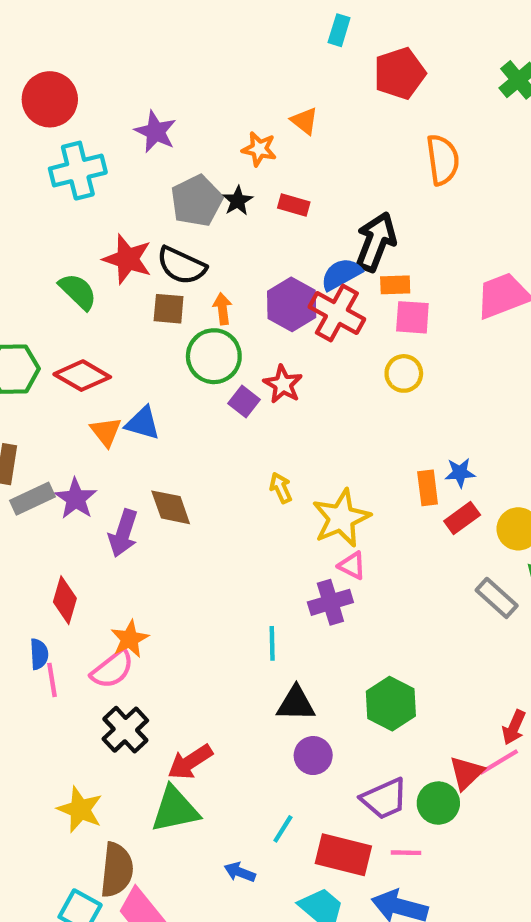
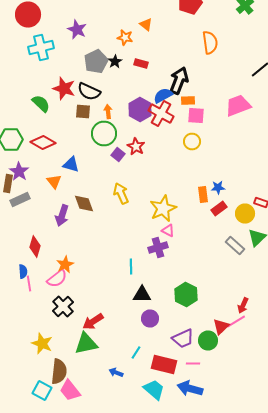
orange triangle: (106, 432) -> (54, 182), moved
yellow arrow: (281, 488) -> (121, 194), moved, size x1.5
purple star: (76, 499) -> (19, 172), moved

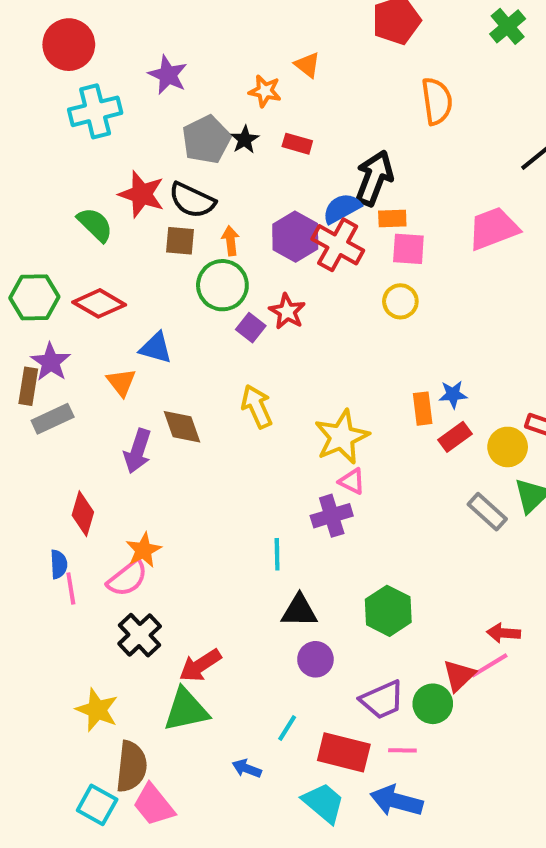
red arrow: (243, 306) -> (504, 633), turned 70

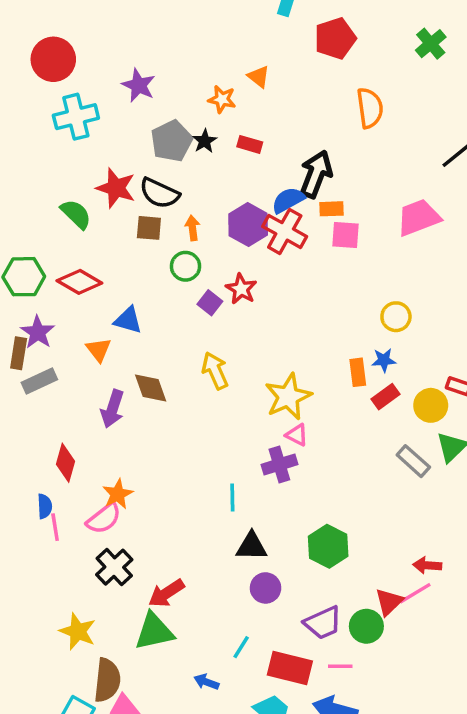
green circle: (222, 285) -> (185, 266), size x0.7
yellow circle: (400, 301) -> (396, 317), moved

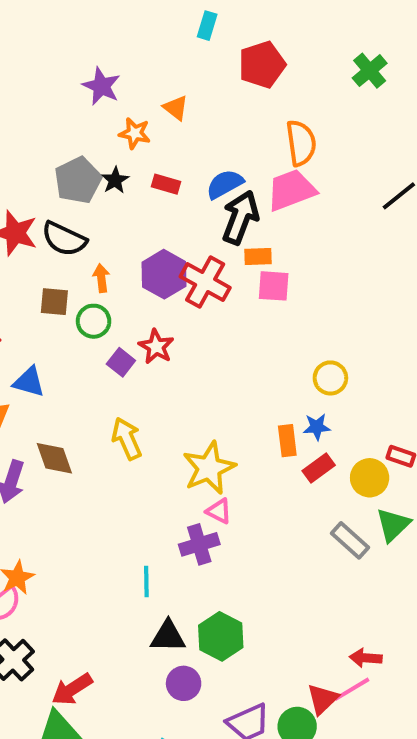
purple star: (139, 85) -> (101, 86), moved
blue semicircle: (288, 200) -> (225, 184), moved
pink trapezoid: (419, 218) -> (291, 190), moved
brown square: (149, 228) -> (54, 302), moved
green hexagon: (328, 546) -> (221, 636), moved

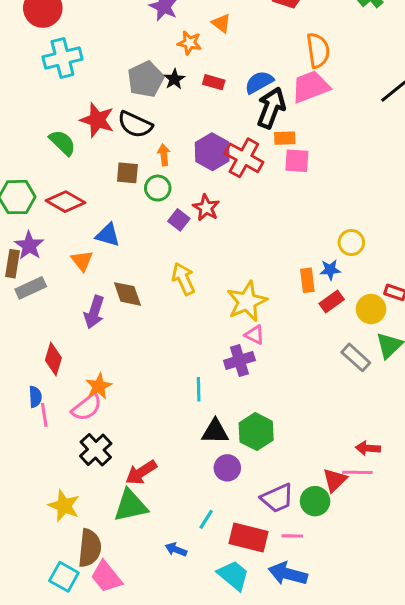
yellow circle: (330, 378) -> (351, 242), moved
pink line: (352, 689) -> (357, 472), turned 32

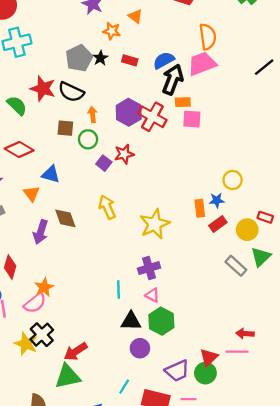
red star: (206, 208) -> (124, 154), turned 30
pink triangle: (255, 335) -> (152, 295), moved
red triangle: (335, 480) -> (209, 357), moved
yellow star: (64, 506) -> (26, 344), moved

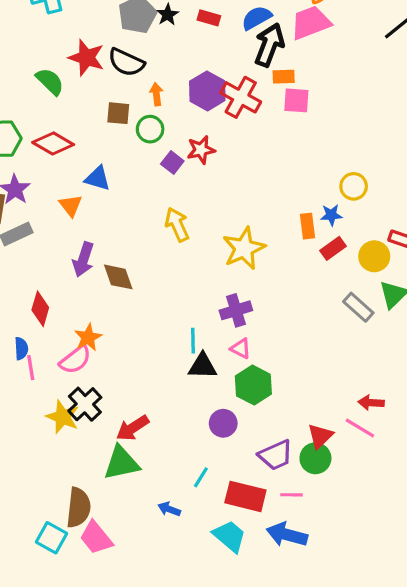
brown diamond: (65, 218) -> (118, 277), moved
black triangle: (131, 321) -> (203, 366), moved
pink line: (237, 352) -> (360, 428), turned 30

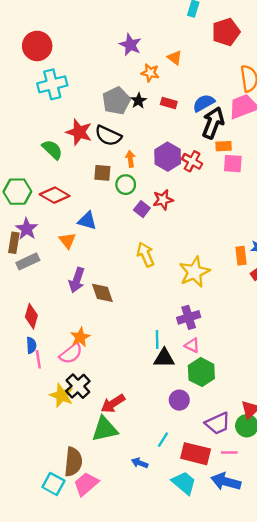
red cross: (241, 97) -> (192, 161), size x0.7
red diamond: (40, 309) -> (31, 316), moved
pink trapezoid: (96, 538) -> (86, 484), turned 88

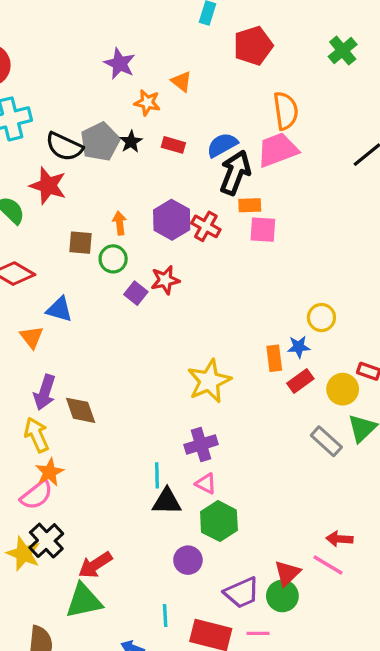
black semicircle: (108, 136) -> (64, 147), moved
yellow arrow: (145, 254) -> (37, 435), moved
cyan line: (163, 440) -> (165, 615), turned -35

